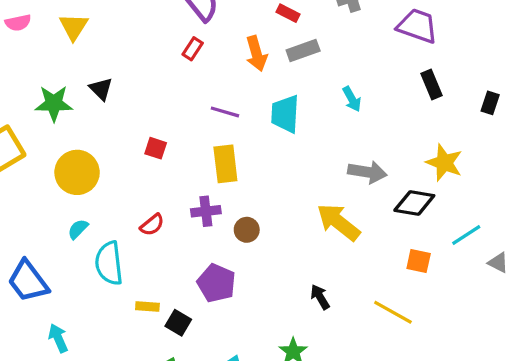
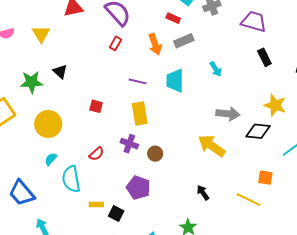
purple cross: (206, 211) -> (129, 144), turned 30
orange square: (419, 261) -> (265, 178), moved

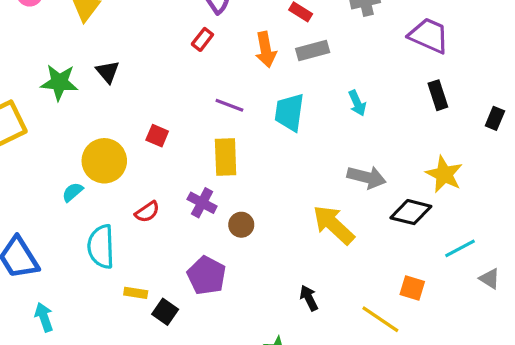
yellow circle: (48, 124) -> (104, 161), moved
cyan semicircle: (51, 159) -> (73, 192), moved

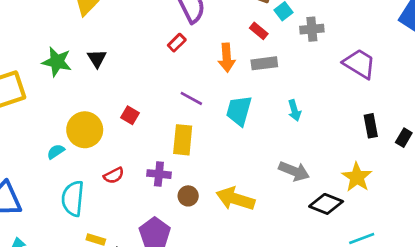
black rectangle: (438, 95) -> (371, 126), moved
purple cross: (202, 203) -> (159, 174), turned -30
yellow arrow: (333, 225) -> (235, 199), moved, turned -33

